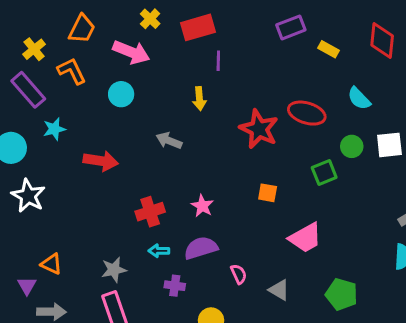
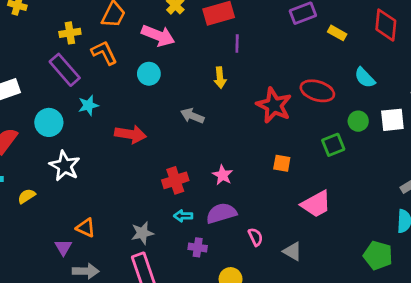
yellow cross: (34, 49) -> (70, 33), turned 30
green pentagon: (342, 294) -> (378, 255), moved

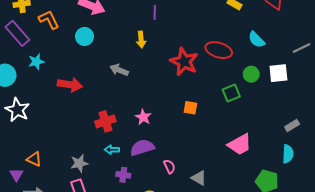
pink trapezoid: (316, 204) -> (240, 144), moved

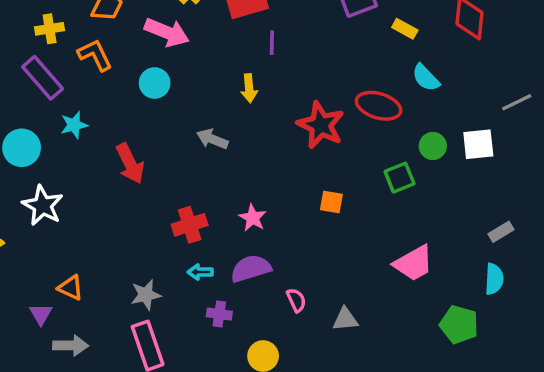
cyan semicircle: (256, 40) -> (426, 78), moved
red arrow: (70, 85) -> (130, 164), turned 55
gray triangle: (199, 178) -> (345, 319), turned -35

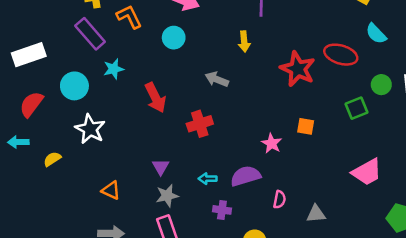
pink star: (253, 218) -> (272, 143), moved
red cross: (190, 225) -> (200, 124), moved
pink semicircle: (296, 300) -> (279, 200), turned 36
purple triangle: (41, 314) -> (161, 167), moved

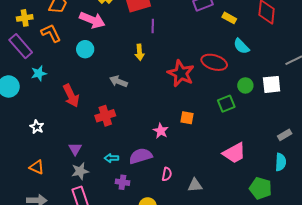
white star: (90, 129) -> (37, 127), moved, size x0.6

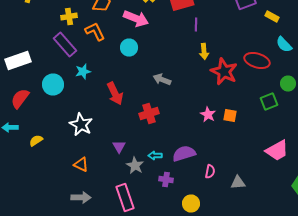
yellow arrow: (140, 52) -> (204, 52), moved
white star: (37, 127) -> (81, 124), size x1.6
pink star: (161, 131) -> (208, 114), moved
gray star: (80, 171) -> (135, 166), moved, turned -30

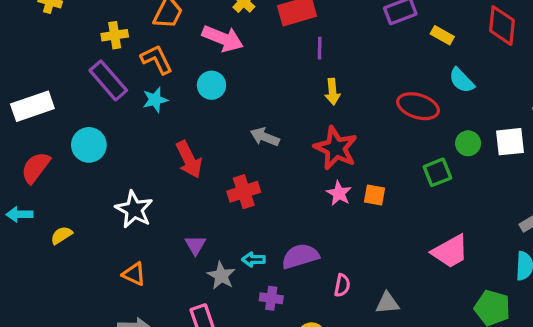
cyan star: (83, 72) -> (155, 100), moved
red star: (224, 72) -> (336, 148), moved

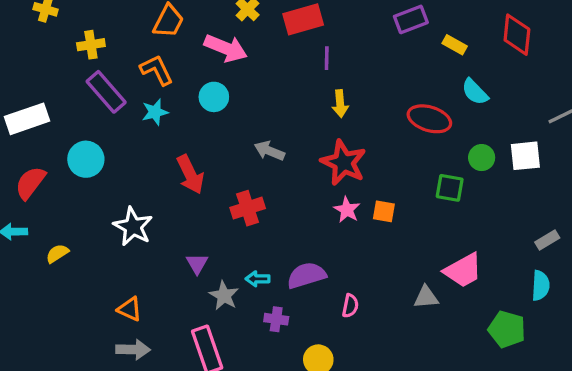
yellow cross: (115, 35) -> (91, 45), moved
green square: (437, 172) -> (450, 188), turned 32
orange triangle: (134, 274) -> (130, 309), moved
gray triangle: (387, 303) -> (426, 297), moved

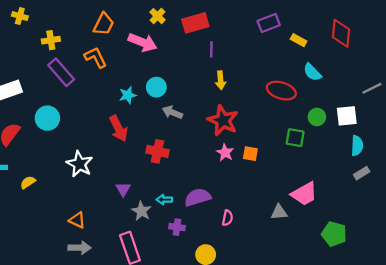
cyan circle: (214, 97) -> (156, 87), moved
cyan star: (155, 112) -> (128, 95), moved
red cross: (248, 208) -> (157, 151), turned 30
cyan semicircle: (541, 286) -> (357, 146), moved

